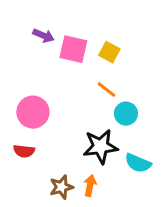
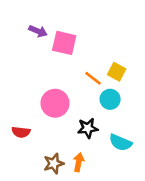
yellow square: (109, 52) -> (117, 72), moved
pink circle: (33, 112) -> (55, 103), moved
black star: (100, 147) -> (88, 128), size x0.7

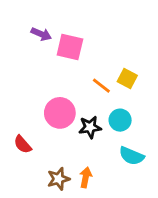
cyan circle: (110, 99) -> (120, 120), moved
black star: (88, 128) -> (90, 127), moved
red semicircle: (21, 132) -> (23, 144), turned 42

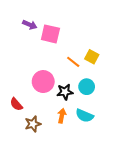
cyan semicircle: (132, 156) -> (85, 116), moved
orange arrow: (86, 177) -> (62, 116), moved
brown star: (58, 179) -> (33, 124), moved

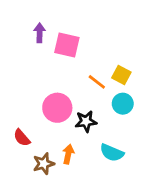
purple arrow: (30, 25) -> (40, 33), turned -112
cyan circle: (87, 87) -> (123, 104), moved
orange arrow: (62, 116) -> (68, 154), moved

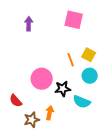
pink square: (67, 45) -> (74, 20), moved
orange line: (97, 82) -> (71, 60), turned 32
cyan semicircle: (112, 153) -> (82, 102), moved

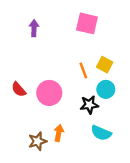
black star: (63, 89) -> (89, 105), moved
red semicircle: (16, 101) -> (19, 89), moved
cyan semicircle: (82, 102) -> (101, 133), moved

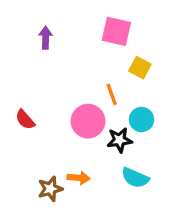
yellow square: (105, 65) -> (140, 68), moved
pink circle: (49, 93) -> (88, 121), moved
orange arrow: (59, 133) -> (79, 178), turned 84

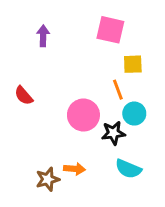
yellow square: (140, 68) -> (133, 64), turned -30
orange line: (112, 94) -> (118, 90), moved
red semicircle: (25, 120) -> (24, 96), moved

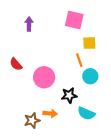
pink circle: (83, 115) -> (44, 77), moved
black star: (113, 133) -> (69, 95), moved

